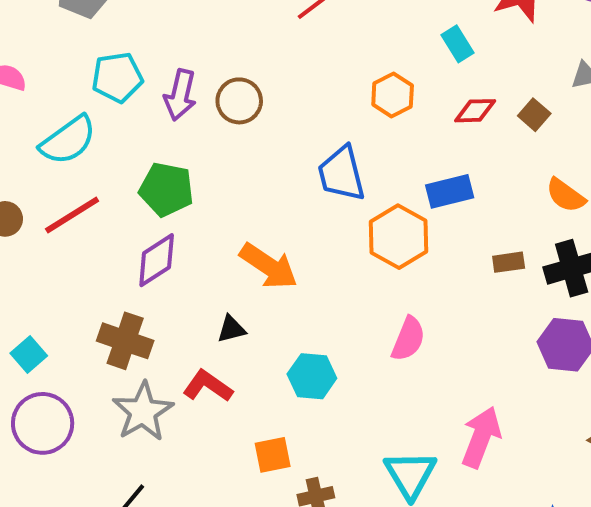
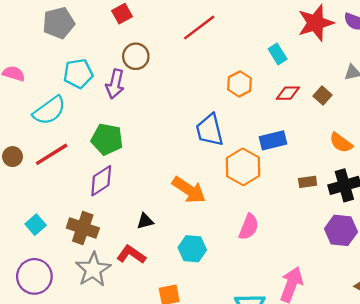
brown circle: (239, 101) -> (136, 56), moved
orange arrow: (269, 266) -> (189, 190), moved
cyan square: (29, 355) -> (36, 225), moved

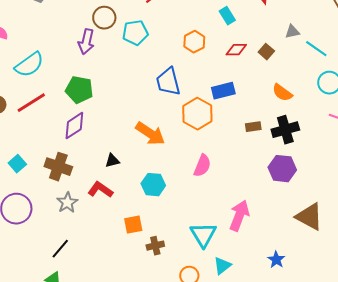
cyan pentagon: (78, 74) -> (135, 33), moved
gray star: (93, 270) -> (67, 203), size x0.7

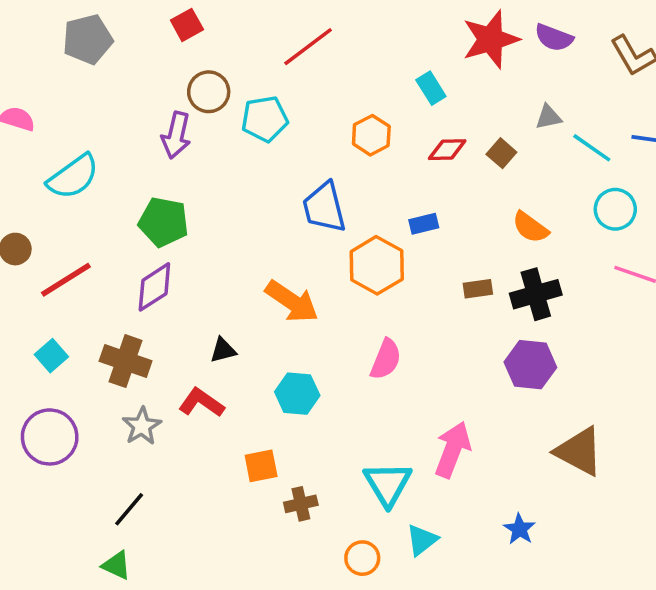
blue rectangle: (223, 91) -> (424, 224), size x0.7
red line: (31, 103) -> (66, 280), moved

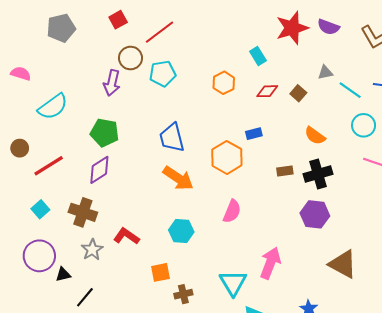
red line: (308, 47) -> (160, 32), moved
blue trapezoid: (324, 207) -> (172, 138), moved
black triangle: (223, 350) -> (63, 274), moved

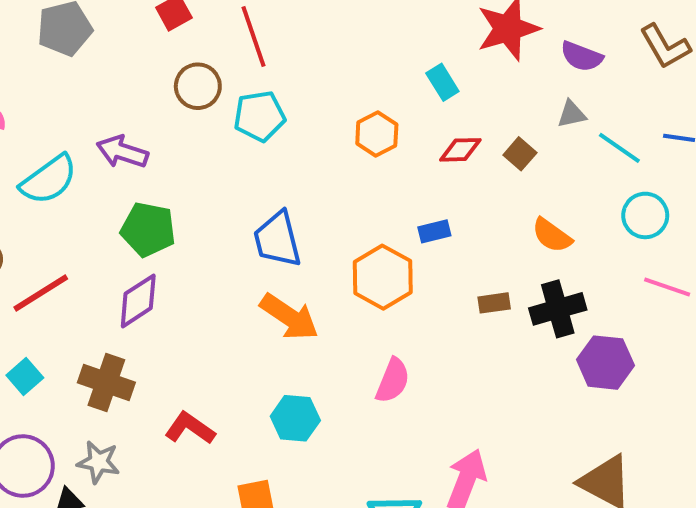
purple semicircle: (328, 27) -> (582, 56), moved
red line: (160, 32) -> (254, 37), turned -72
purple arrow: (112, 83) -> (122, 152), moved, turned 95
purple hexagon: (315, 214) -> (605, 363), moved
gray star: (92, 250) -> (98, 462), moved, turned -30

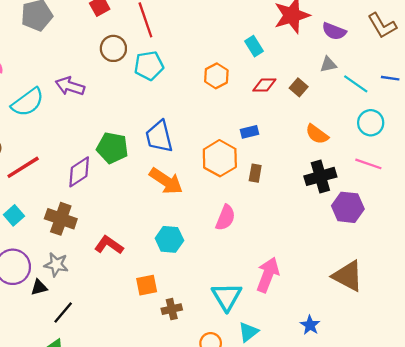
green pentagon: (148, 229) -> (112, 148), moved
pink line: (667, 287) -> (368, 164), moved
brown rectangle: (494, 303) -> (255, 173), moved, turned -72

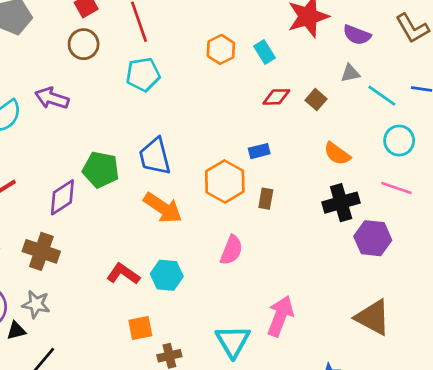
brown circle: (113, 48) -> (84, 44), moved
orange hexagon: (216, 76) -> (221, 49), moved
red L-shape: (109, 245) -> (123, 274), moved

